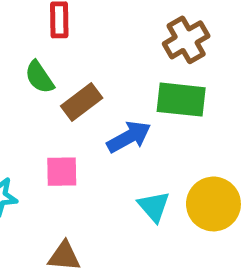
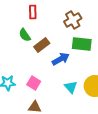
brown cross: (186, 40) -> (73, 20), moved
pink square: (62, 172) -> (34, 83), moved, turned 32

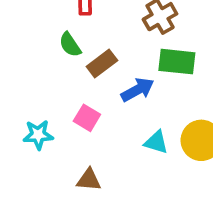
pink square: (34, 83) -> (87, 118), moved
cyan triangle: (71, 87) -> (156, 142), turned -32

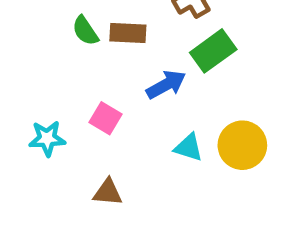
green rectangle: (177, 62) -> (213, 51), turned -42
brown rectangle: (102, 63) -> (128, 33), moved, turned 40

